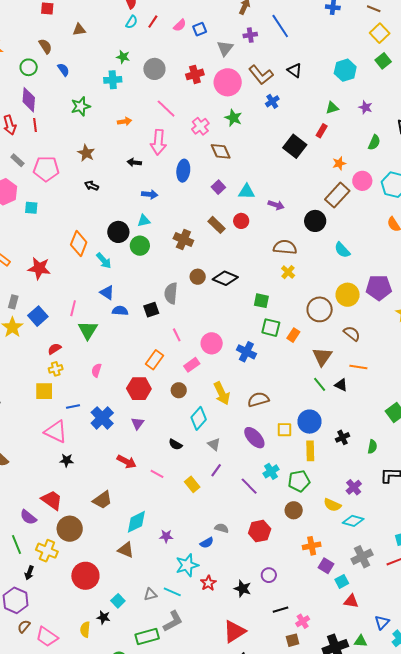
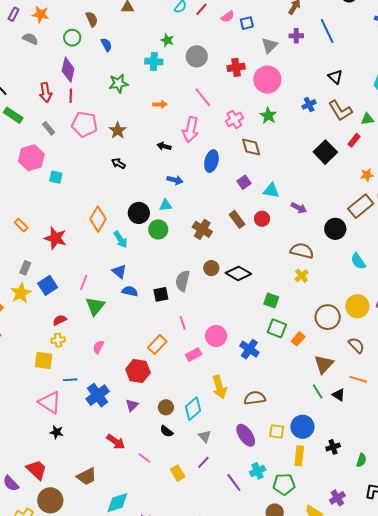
brown L-shape: (261, 75) -> (340, 111), moved
pink pentagon: (46, 169) -> (84, 124), moved
brown circle: (179, 390) -> (166, 407), moved

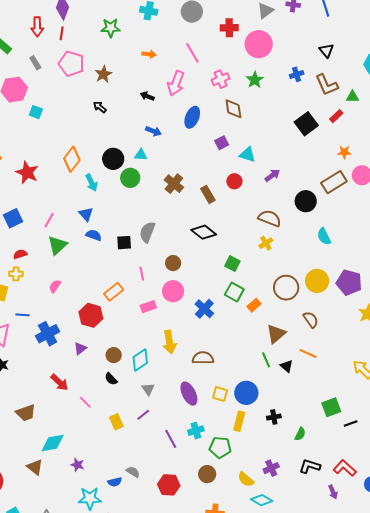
purple arrow: (299, 208) -> (272, 175), turned -70
brown rectangle: (237, 219) -> (208, 194), moved
brown circle: (211, 268) -> (173, 263), moved

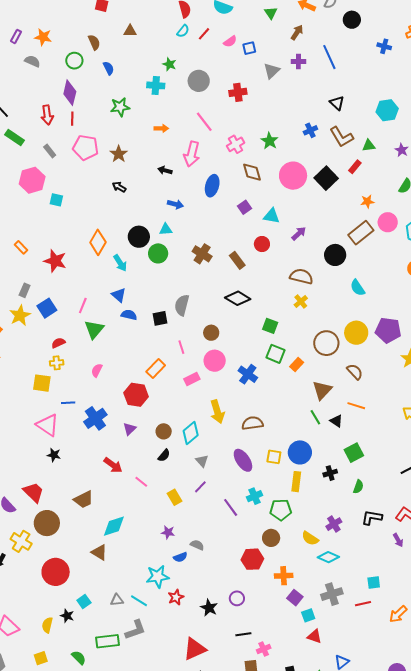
pink circle: (259, 44) -> (293, 176), moved
black semicircle: (111, 379) -> (164, 455), turned -88
green square: (331, 407) -> (354, 453), moved
purple star: (77, 465) -> (168, 532), moved
red hexagon: (169, 485) -> (252, 559), moved

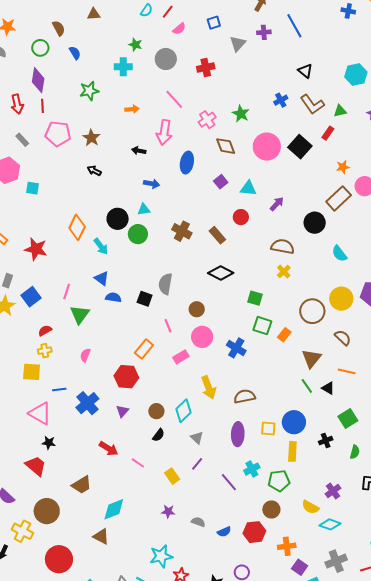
pink semicircle: (230, 41) -> (179, 29), moved
black square: (160, 318) -> (145, 299), turned 35
purple ellipse: (243, 460) -> (238, 434), turned 40
red trapezoid: (33, 492) -> (36, 466), moved
blue semicircle: (180, 557) -> (224, 532), moved

